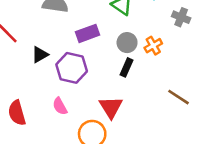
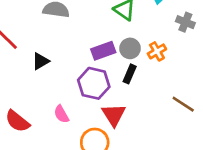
purple rectangle: (88, 33) -> (103, 51), moved
purple hexagon: (72, 68) -> (94, 83), moved
red semicircle: (17, 113) -> (17, 121), turned -35

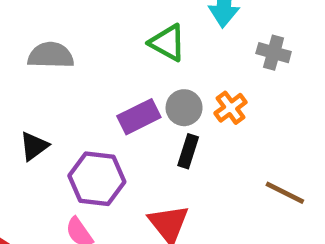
purple hexagon: (94, 83) -> (97, 179), moved

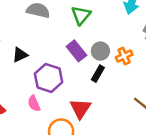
green triangle: (167, 43) -> (81, 15), moved, turned 30
purple rectangle: (139, 117) -> (76, 51), turned 66

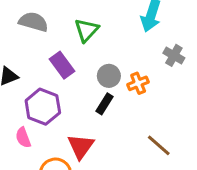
purple rectangle: (76, 51) -> (62, 65), moved

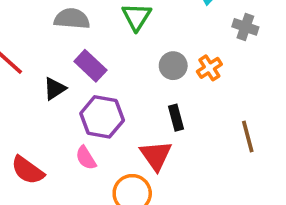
purple rectangle: (62, 65) -> (90, 66), moved
black rectangle: (105, 104) -> (176, 118), moved, turned -36
brown line: (159, 145) -> (248, 137), turned 45

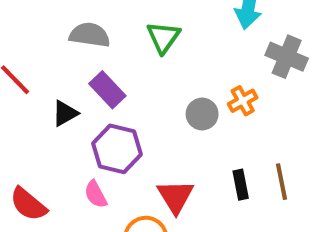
gray cross: (245, 27) -> (287, 57), size x1.4
gray circle: (173, 66) -> (202, 114), moved
black rectangle: (176, 118) -> (241, 185), moved

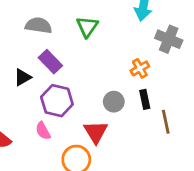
gray circle: (202, 114) -> (114, 102), moved
black rectangle: (241, 185) -> (145, 99), moved

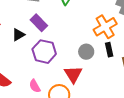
orange cross: (140, 68) -> (105, 27), size x1.6
pink semicircle: (43, 131) -> (35, 86), moved

